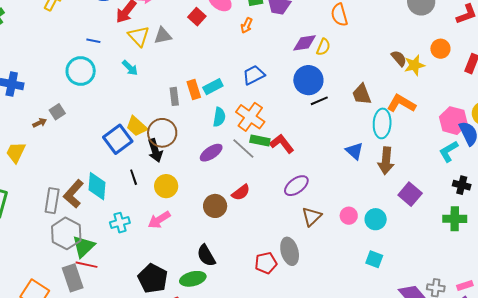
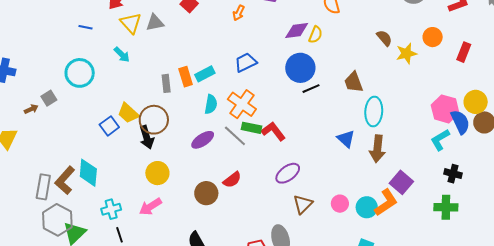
brown semicircle: (399, 58) -> (384, 38), moved
cyan circle: (81, 71) -> (80, 73), moved
orange L-shape: (401, 104) -> (386, 202), moved, turned 116
blue square: (118, 139) -> (109, 126), size x0.7
black line: (134, 177) -> (120, 235), moved

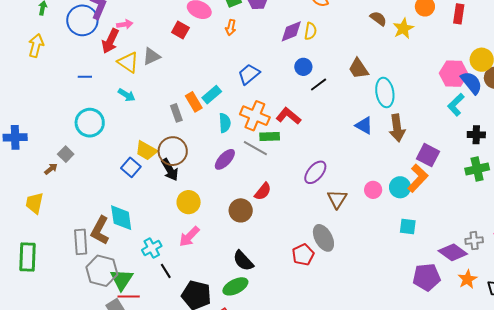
blue circle: (300, 68) -> (303, 67), size x0.6
red L-shape: (273, 131) -> (288, 116), moved

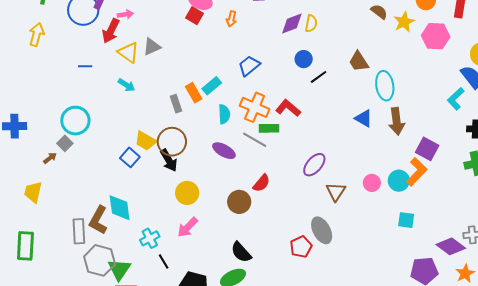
red square: (180, 30) -> (194, 16), moved
pink hexagon: (454, 74) -> (436, 36), moved
cyan circle: (90, 123) -> (75, 121), moved
purple ellipse: (225, 159) -> (224, 151), turned 75

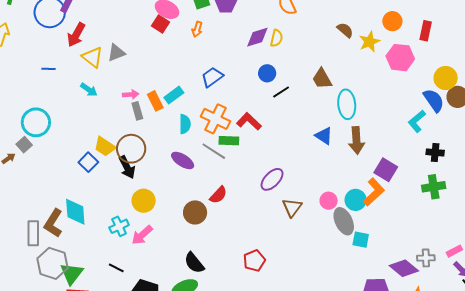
pink arrow: (125, 14) -> (131, 94), moved
gray ellipse: (322, 230) -> (344, 221), moved
cyan cross: (150, 238) -> (119, 226), moved
black line: (164, 261) -> (116, 268), turned -35

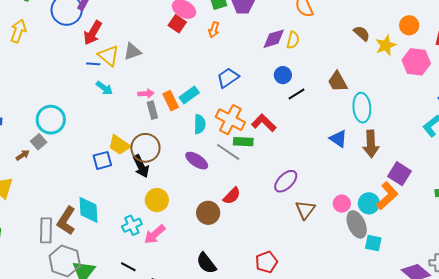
blue line: (48, 69) -> (93, 64), moved
blue square: (88, 162) -> (102, 160), turned 30

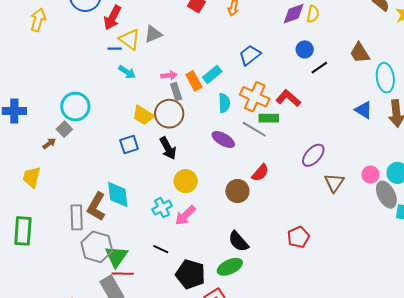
yellow trapezoid: (119, 145) -> (143, 115), moved
brown circle: (145, 148) -> (169, 114), moved

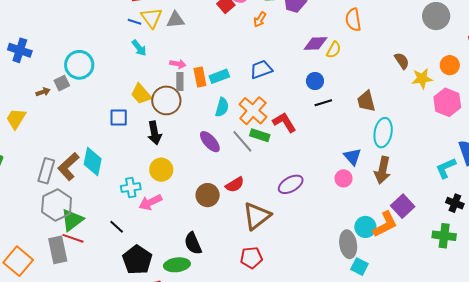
pink circle: (370, 175) -> (343, 178), moved
brown triangle: (334, 183) -> (257, 216), moved, size x1.4

